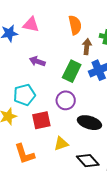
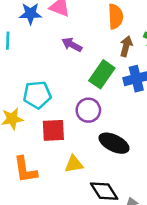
purple arrow: (37, 61) -> (72, 45), moved

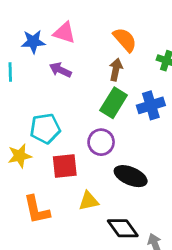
orange semicircle: (116, 16) -> (125, 40), turned -35
purple arrow: (72, 45) -> (60, 70), moved
brown arrow: (126, 46) -> (116, 70), moved

